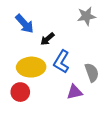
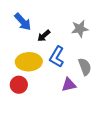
gray star: (86, 16) -> (80, 29), moved

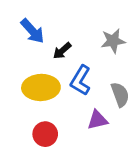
red circle: (19, 85) -> (45, 134), moved

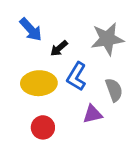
gray star: (113, 41) -> (107, 39), size x1.4

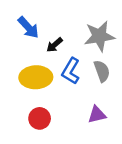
gray semicircle: (114, 90) -> (102, 71), moved
purple triangle: (93, 114) -> (97, 115), moved

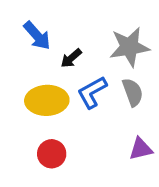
blue L-shape: (71, 71) -> (92, 92), turned 30
purple triangle: (97, 115) -> (141, 149), moved

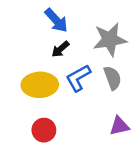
blue arrow: (37, 36) -> (56, 20), moved

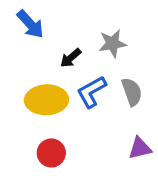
blue arrow: (56, 20) -> (30, 24), moved
gray star: (110, 40) -> (113, 43), moved, size x0.7

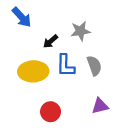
blue L-shape: (92, 92) -> (65, 66), turned -60
red circle: (51, 153) -> (51, 112), moved

